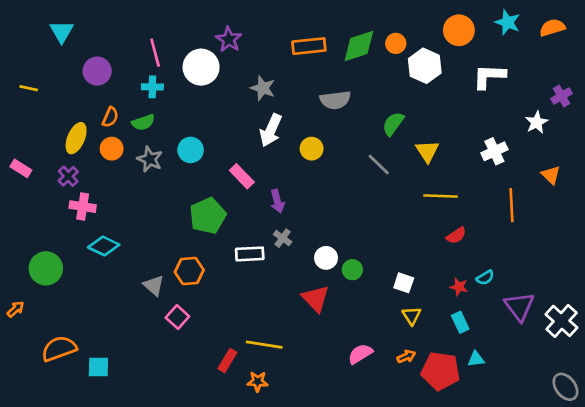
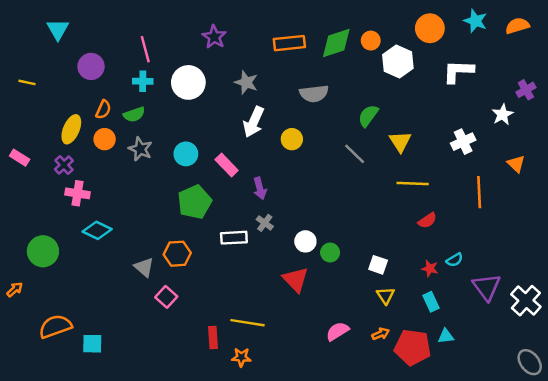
white circle: (201, 67) -> (188, 82), moved
cyan circle: (191, 150) -> (186, 154), moved
red rectangle: (227, 360) -> (213, 338), turned -35

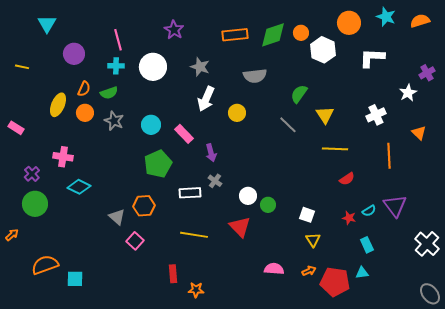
purple cross: (64, 165) -> (32, 174), moved
purple triangle: (487, 287) -> (395, 206), moved
cyan rectangle: (431, 302) -> (367, 245), moved
yellow line: (247, 323) -> (194, 235), moved
pink semicircle: (337, 331) -> (274, 269), turned 36

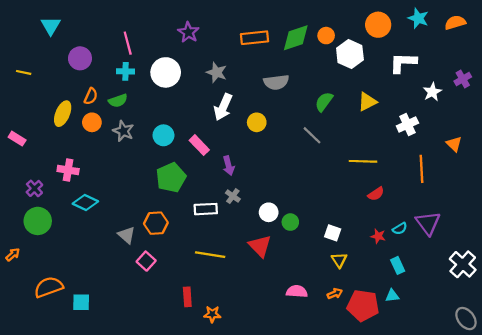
white star: (408, 93) -> (432, 92), moved
yellow triangle: (325, 115) -> (367, 102), moved, turned 36

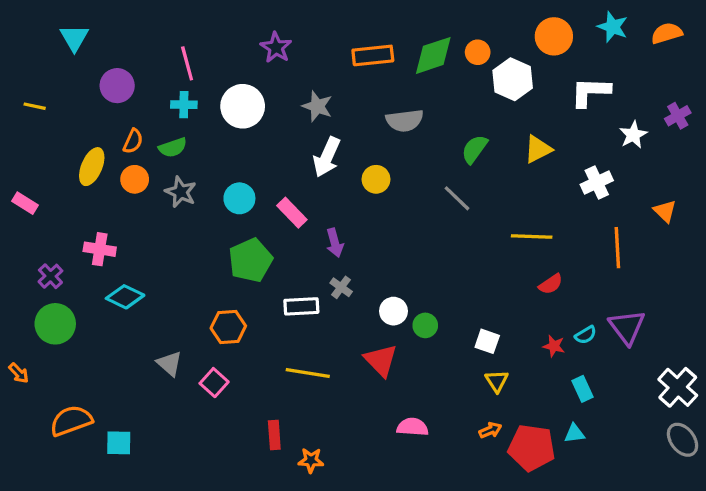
gray triangle: (127, 235) -> (170, 364), moved
orange arrow: (13, 255) -> (19, 373), turned 88
pink semicircle: (297, 291) -> (413, 427), moved
gray ellipse: (466, 319) -> (683, 440), moved

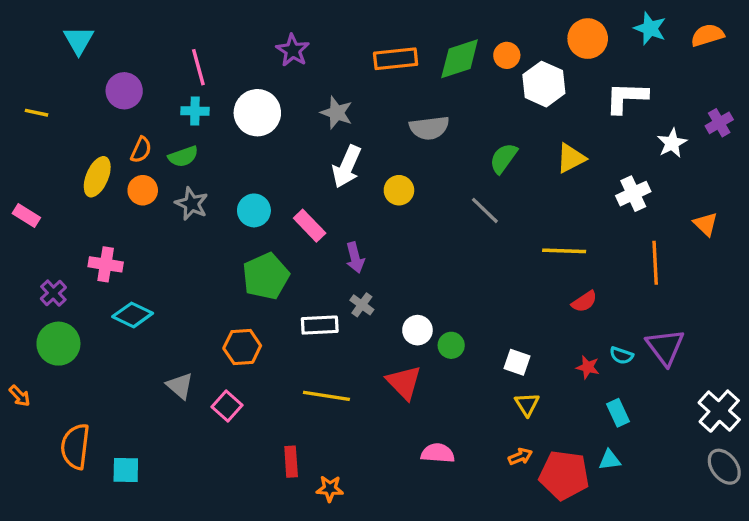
cyan semicircle: (586, 335) -> (621, 355), turned 50
orange semicircle: (71, 421) -> (75, 446), turned -63

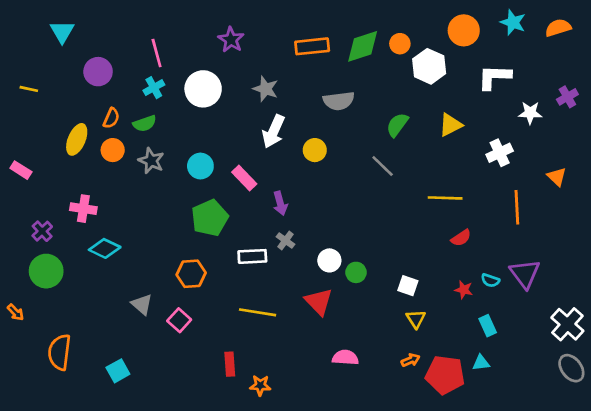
cyan cross: (195, 111) -> (154, 88), turned -30
white star: (672, 143) -> (530, 113), turned 30
cyan square: (126, 470) -> (118, 371), moved, turned -30

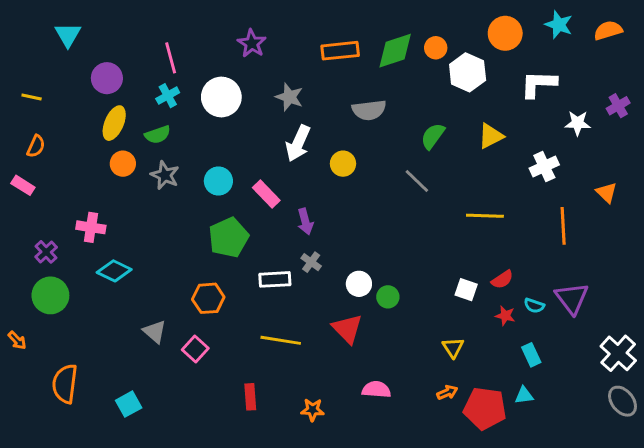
orange semicircle: (111, 118) -> (36, 146), moved
yellow ellipse: (77, 139) -> (114, 123), moved
red semicircle: (461, 238) -> (502, 279), moved
white square: (408, 286) -> (466, 290), moved
orange star: (260, 385) -> (313, 410), moved

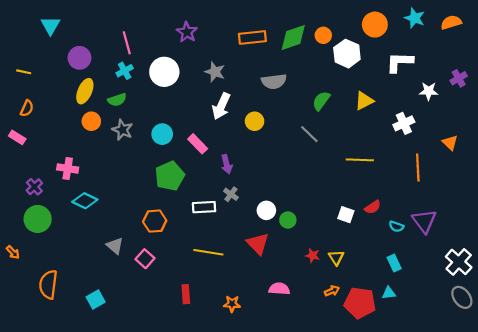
red star: (505, 316) -> (313, 255), moved

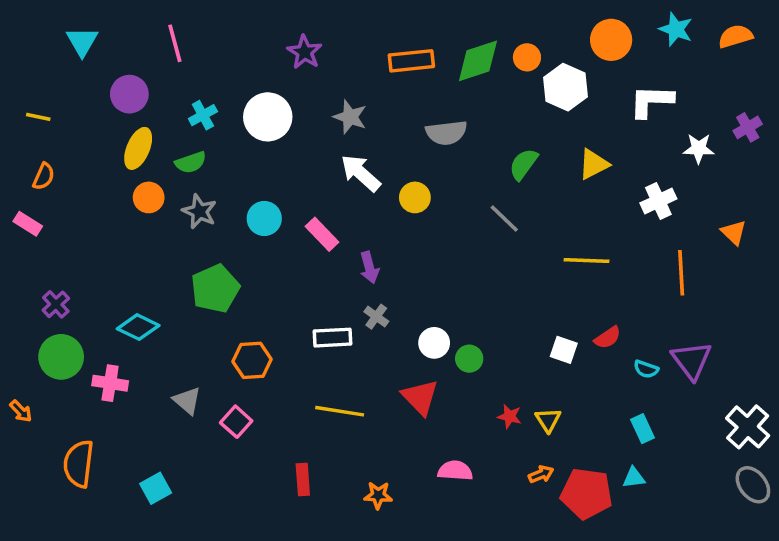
pink line: (127, 43) -> (175, 43), moved
white arrow: (221, 106) -> (361, 173), turned 108
pink cross: (68, 168) -> (110, 383), moved
green pentagon: (170, 176) -> (215, 289), moved

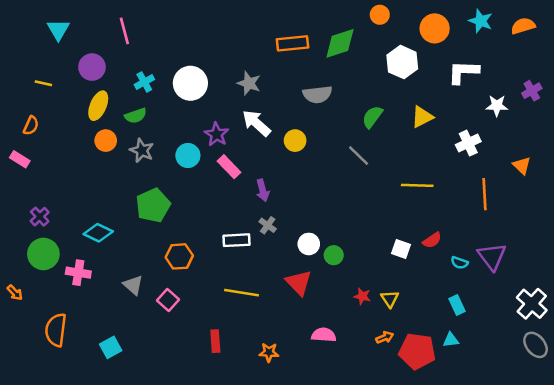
purple star: (305, 52) -> (217, 134), moved
orange circle: (527, 57) -> (380, 15), moved
yellow line: (38, 117) -> (43, 83), moved

